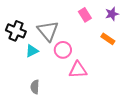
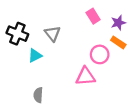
purple star: (112, 14) -> (118, 23), moved
gray triangle: (48, 31) -> (52, 34), size x0.7
pink circle: (63, 50) -> (100, 54), moved

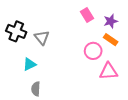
gray triangle: (52, 34) -> (42, 38), moved
cyan triangle: (35, 56) -> (30, 64), moved
pink triangle: (85, 76) -> (109, 71), moved

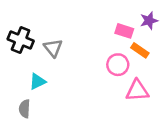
pink rectangle: (87, 15) -> (124, 31), moved, turned -40
purple star: (111, 21) -> (149, 21), moved
gray semicircle: (36, 89) -> (24, 109), moved

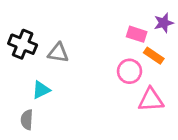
gray triangle: (53, 48) -> (58, 53), turned -42

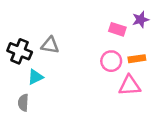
black cross: (23, 44) -> (20, 51), moved
orange rectangle: (154, 56) -> (137, 59), moved, turned -42

